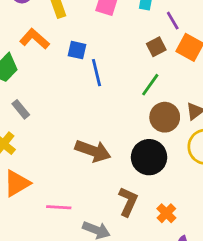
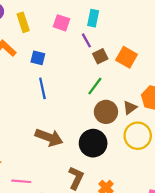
purple line: (173, 21) -> (86, 40), moved
blue line: (96, 73) -> (42, 88), moved

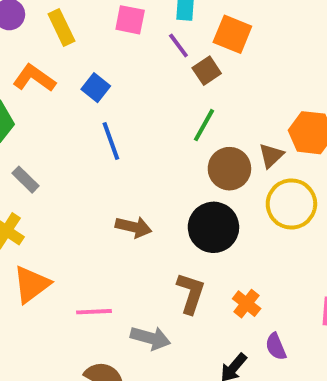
orange square: (127, 57) -> (232, 34), moved
blue square: (38, 58) -> (96, 88), turned 32
brown arrow: (49, 137) -> (134, 227), size x0.7

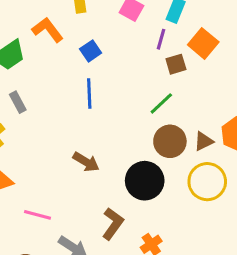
purple line: (178, 45) -> (161, 39), turned 35

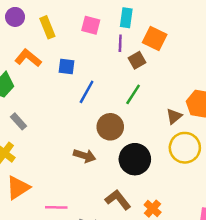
blue square: (91, 51) -> (66, 66), turned -35
blue line: (89, 94) -> (87, 92), moved, turned 45
brown circle: (170, 141) -> (110, 127), moved
brown L-shape: (113, 224) -> (118, 200), turned -60

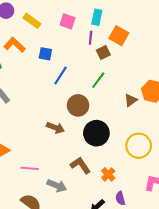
yellow rectangle: (47, 27) -> (32, 21), turned -36
yellow circle: (185, 148) -> (139, 146), moved

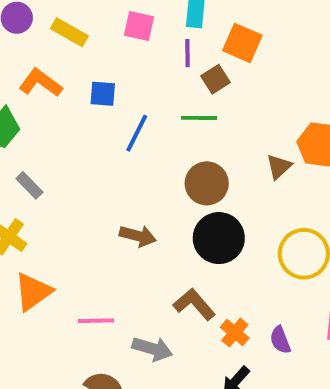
green line: (98, 80) -> (199, 118), moved, turned 60
brown circle: (78, 105) -> (207, 183), moved
orange cross: (108, 174) -> (235, 333), moved
purple semicircle: (120, 198) -> (280, 340), moved

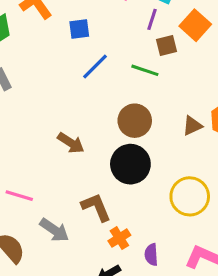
blue square: (103, 94) -> (79, 29), turned -30

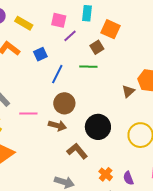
purple line: (152, 19) -> (70, 36), moved, turned 48
brown circle: (135, 121) -> (64, 103), moved
pink line: (19, 196) -> (28, 113), moved
brown L-shape: (96, 207) -> (77, 151), moved

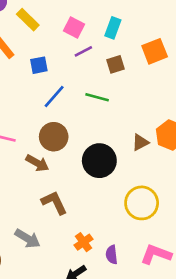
orange square: (110, 29) -> (155, 51), moved, turned 30
brown square: (97, 47) -> (115, 64), moved
black circle: (98, 127) -> (99, 161), moved

